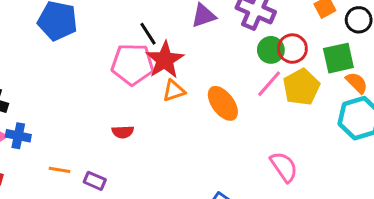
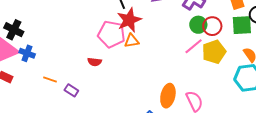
green square: (338, 58) -> (242, 25), moved
pink pentagon: (132, 64) -> (111, 34), moved
orange ellipse: (223, 103) -> (168, 96), moved, turned 40

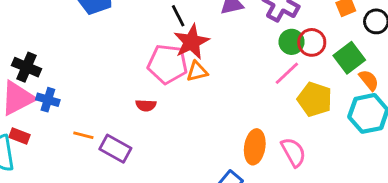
green square: (242, 25) -> (349, 58), moved, turned -30
yellow pentagon: (214, 52) -> (315, 99), moved, turned -30
purple rectangle: (71, 90) -> (115, 149), size x1.5

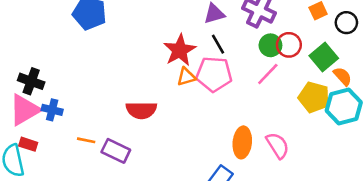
black line: (178, 16) -> (218, 44), moved
pink pentagon: (167, 64) -> (214, 74), moved
yellow pentagon: (315, 99) -> (314, 97), moved
red semicircle: (146, 105) -> (141, 110), size x1.6

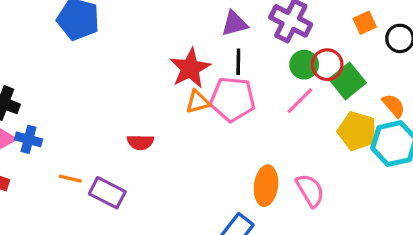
black line: (218, 44) -> (238, 62), turned 30
green square: (324, 57) -> (347, 81), moved
red semicircle: (141, 110) -> (140, 142), size x0.7

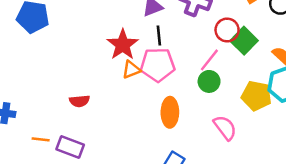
green circle: (304, 65) -> (209, 81), moved
yellow pentagon: (357, 131) -> (257, 96), moved
red semicircle: (140, 142) -> (79, 101), moved
orange ellipse: (266, 186) -> (170, 112), moved

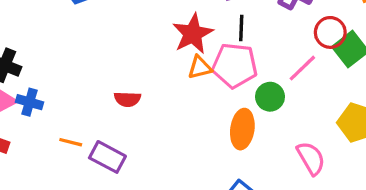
green circle: (209, 81) -> (270, 97), moved

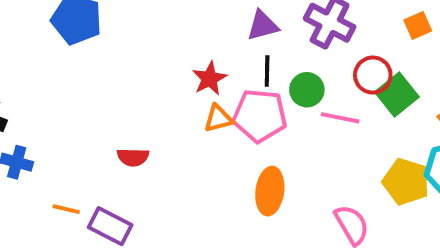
red star: (193, 34) -> (210, 78), size x0.7
pink line: (302, 68) -> (340, 118), turned 56
green circle: (270, 97) -> (307, 90), moved

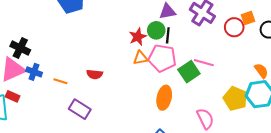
red circle: (373, 75) -> (234, 27), moved
green circle: (307, 90) -> (156, 30), moved
green square: (397, 95) -> (189, 72), moved
orange line: (66, 209) -> (60, 81), moved

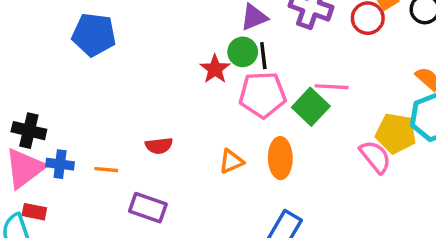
orange triangle: (141, 58) -> (231, 161), moved
pink semicircle: (205, 119) -> (375, 157), moved

